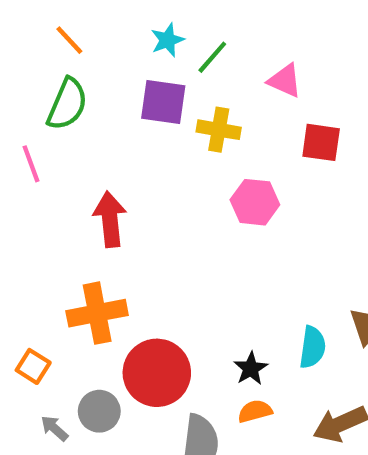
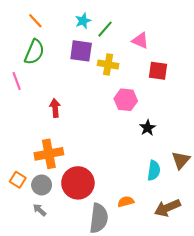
red arrow: (110, 219) -> (55, 108), size x0.7
black star: (251, 369) -> (148, 128), moved
gray circle: (99, 411) -> (42, 185), moved
gray arrow: (54, 428) -> (39, 210), moved

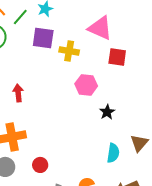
green line: (105, 29) -> (20, 17), moved
pink triangle: (140, 41) -> (100, 28), size x1.5
red circle: (78, 183) -> (40, 165), size x0.5

